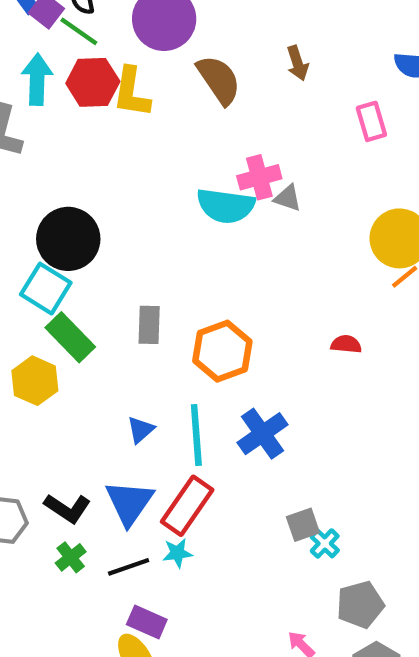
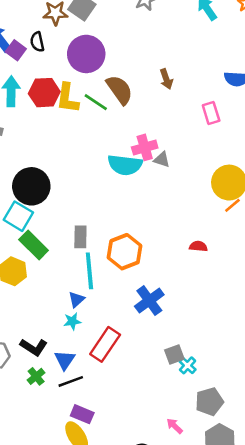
green line: (79, 31) -> (96, 102), moved
cyan line: (196, 435) -> (89, 271), moved
blue triangle: (129, 503) -> (65, 360), moved, size x0.7
cyan star: (177, 553) -> (72, 321), moved

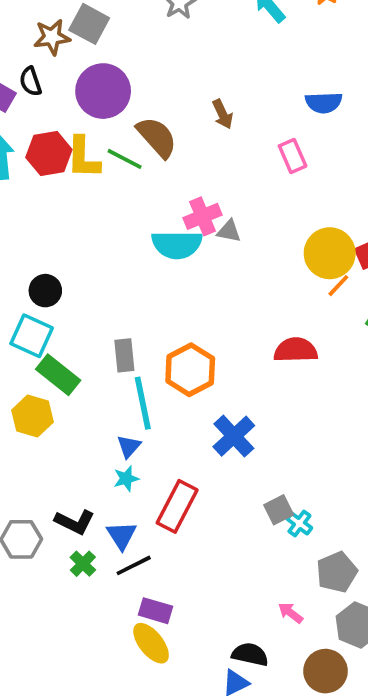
black circle: (31, 186) -> (45, 291), size x0.6
red semicircle: (198, 246) -> (296, 350), size x1.6

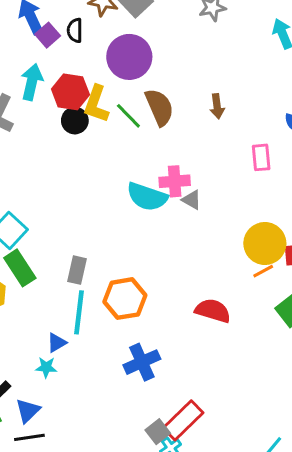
black circle: (45, 291) -> (75, 121), moved
red rectangle: (177, 506) -> (183, 420), moved
gray square: (279, 510) -> (158, 432), turned -30

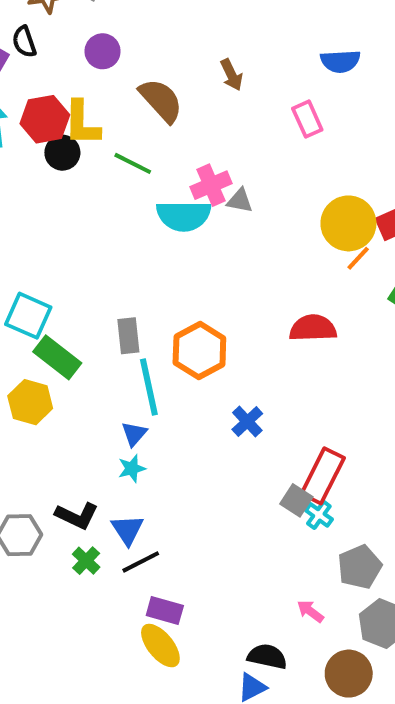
purple circle: (129, 57) -> (103, 51), size x0.6
green line: (128, 116) -> (133, 163), moved
blue cross: (142, 362) -> (247, 421), size x0.7

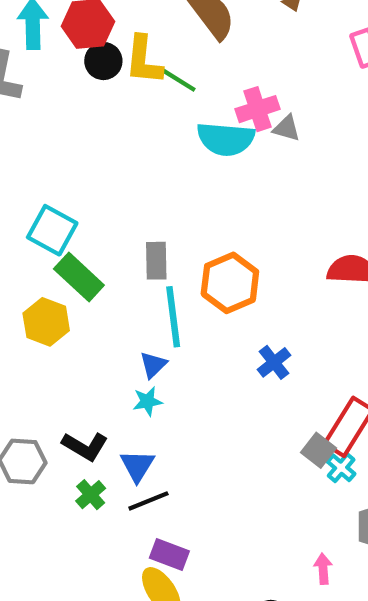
yellow L-shape: (82, 123) -> (144, 60), moved
pink arrow: (310, 611) -> (323, 569), turned 44

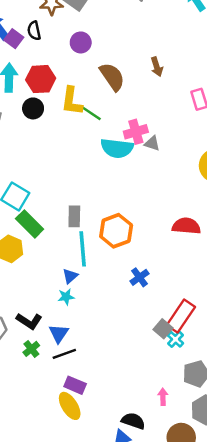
black circle: (103, 61) -> (33, 108), moved

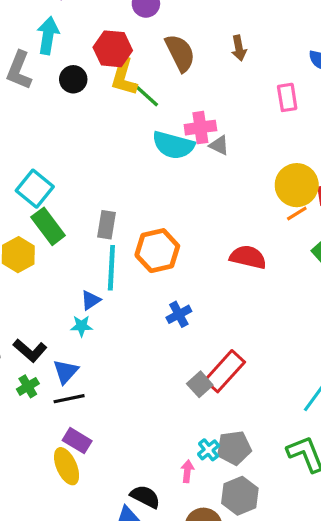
red hexagon: (41, 79) -> (113, 49), moved
cyan cross: (176, 339) -> (209, 450), moved

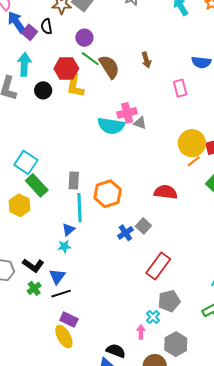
green line: (146, 95) -> (90, 59), moved
gray square: (200, 384) -> (143, 226), moved
gray pentagon: (234, 448) -> (169, 301), moved

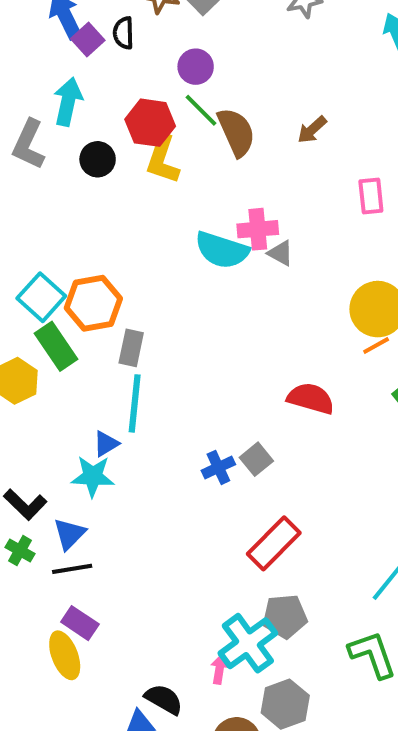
brown arrow: (146, 60) -> (312, 130), turned 56
orange hexagon: (108, 194) -> (93, 303), moved
cyan star: (64, 247) -> (93, 476), size x1.5
green cross: (34, 288) -> (20, 551), turned -32
cyan cross: (153, 317) -> (248, 643), size x2.0

